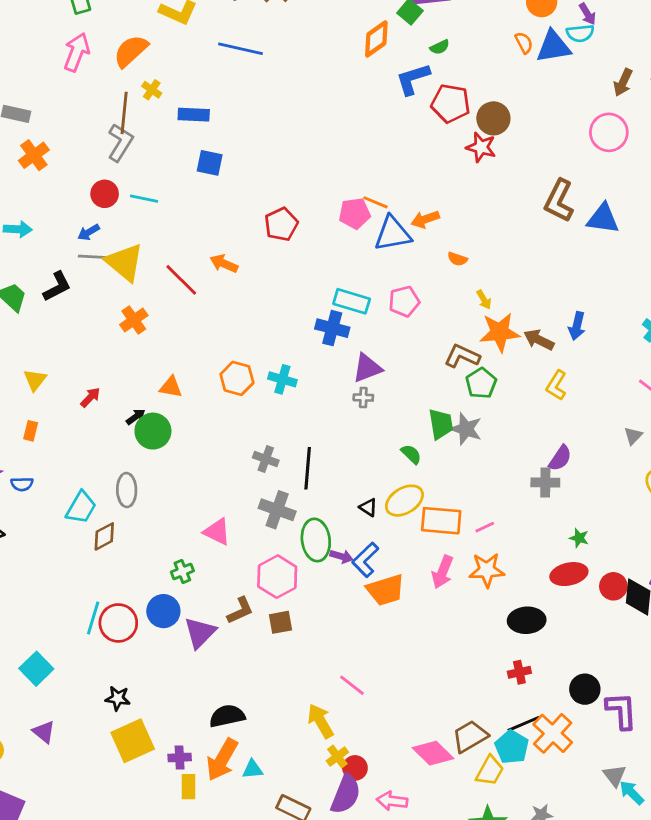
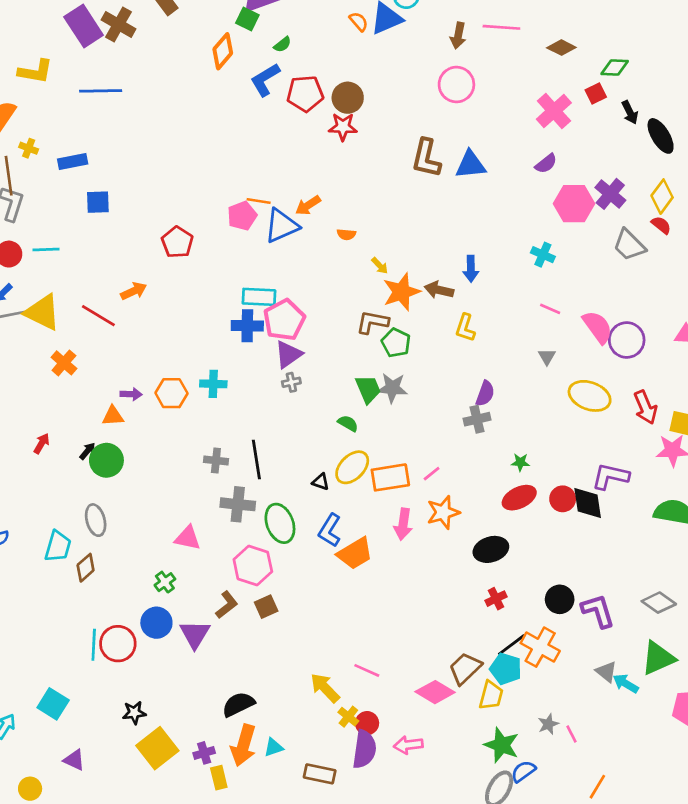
orange arrow: (224, 264) -> (134, 291), turned 145
pink pentagon: (404, 301) -> (284, 320), moved, size x1.4
purple arrow: (341, 556) -> (131, 394), moved
pink line: (352, 685) -> (367, 670), moved

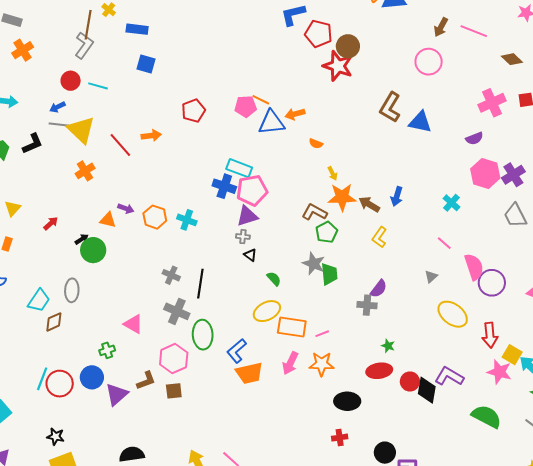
red star: (343, 127) -> (338, 66), size x1.4
green trapezoid: (368, 389) -> (329, 274), moved
black triangle: (321, 482) -> (250, 255), moved

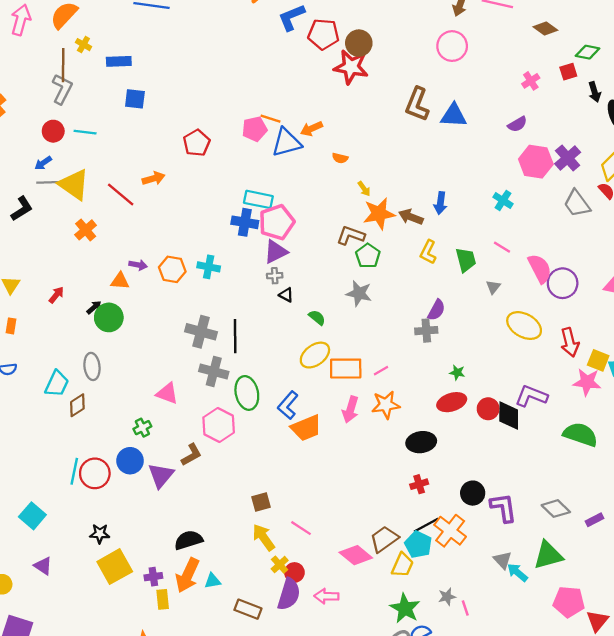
pink cross: (492, 103) -> (531, 81), size x0.6
green trapezoid: (329, 274) -> (466, 260), moved
gray cross: (171, 275) -> (201, 332), size x1.5
brown square: (174, 391) -> (261, 502), moved

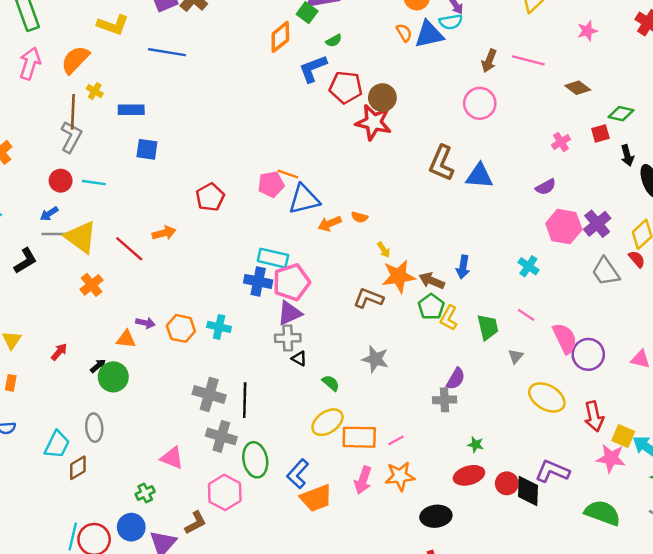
orange arrow: (311, 129) -> (330, 224), moved
green pentagon: (368, 256) -> (431, 307), moved
gray cross: (275, 276) -> (288, 338), size x1.5

